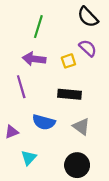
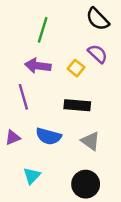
yellow square: (68, 61) -> (76, 68), turned -32
purple triangle: (12, 132) -> (13, 137), moved

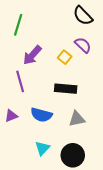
green line: (43, 30) -> (18, 25), moved
purple arrow: (38, 66) -> (32, 55), turned -55
gray triangle: (90, 141) -> (77, 119), turned -48
cyan triangle: (32, 176) -> (42, 148), moved

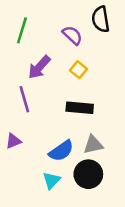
black semicircle: (83, 16) -> (101, 19), turned 35
purple semicircle: (83, 45) -> (72, 35), moved
blue semicircle: (41, 115) -> (61, 151), moved, turned -50
black circle: (73, 155) -> (88, 174), moved

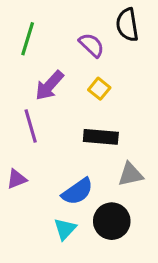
gray triangle: (93, 145) -> (130, 174), moved

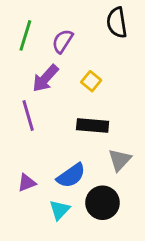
purple semicircle: (91, 45) -> (62, 41), moved, turned -100
gray triangle: (130, 174) -> (120, 160), turned -35
purple triangle: (17, 179) -> (27, 183), moved

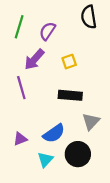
yellow square: (91, 81) -> (69, 62), turned 32

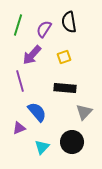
black semicircle: (89, 17) -> (69, 22), moved
blue semicircle: (54, 133) -> (37, 112), moved, turned -95

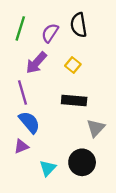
yellow square: (64, 57) -> (73, 65), turned -32
blue semicircle: (37, 112) -> (29, 122), moved

